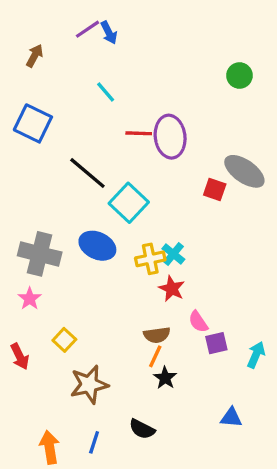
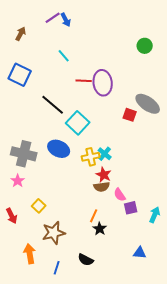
brown semicircle: (157, 335) -> (102, 187), moved
orange arrow: (49, 447) -> (30, 254), moved

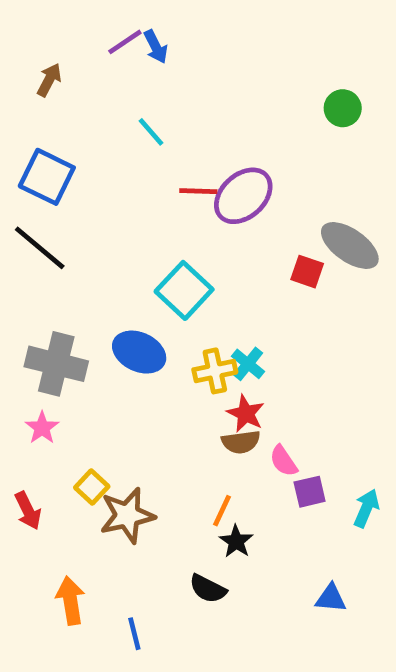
purple ellipse: (103, 83) -> (243, 196), turned 55
black line: (53, 105) -> (40, 248), moved
brown star: (54, 233) -> (127, 515), moved
black semicircle: (86, 260) -> (208, 589), moved
blue line: (57, 268) -> (134, 634), turned -32

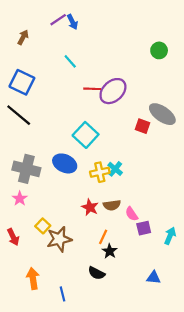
red star: (246, 414) -> (90, 207), moved

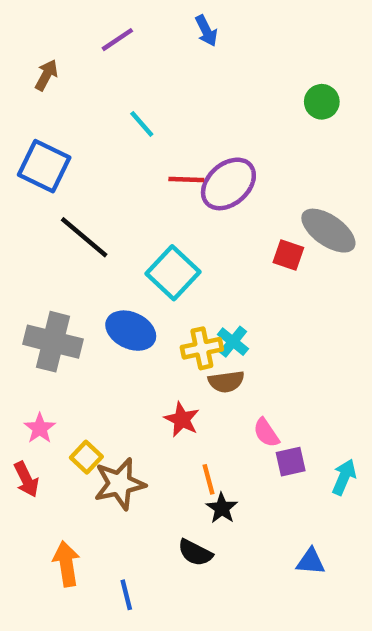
blue arrow: (72, 22) -> (206, 31), moved
black line: (19, 115) -> (84, 237), moved
pink star: (20, 199) -> (40, 428), moved
brown semicircle: (112, 205) -> (226, 382), moved
orange line: (103, 237) -> (208, 479), turned -40

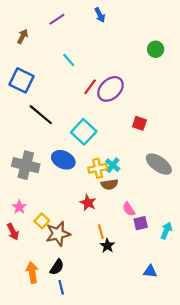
red line: (186, 179) -> (90, 87), turned -56
gray ellipse: (328, 231) -> (159, 164), moved
black semicircle: (195, 553) -> (57, 267), moved, turned -84

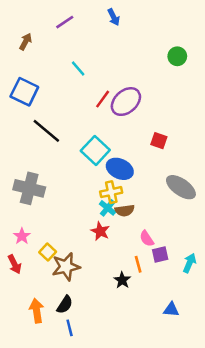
blue ellipse: (63, 160) -> (120, 169), moved
cyan cross: (113, 165) -> (108, 208), moved
orange line: (101, 232) -> (138, 264), moved

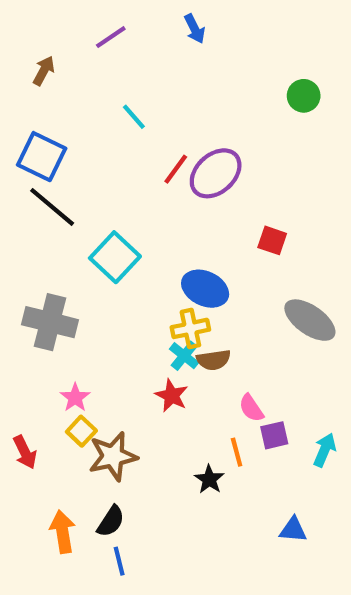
black line: (46, 131) -> (52, 207), moved
cyan square: (95, 150) -> (115, 257), moved
pink star: (22, 236) -> (75, 398), moved

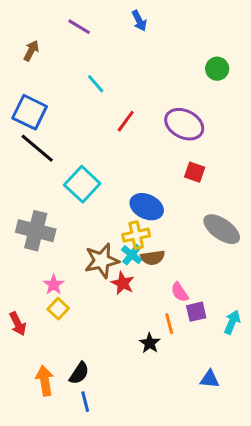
purple line: (111, 37) -> (79, 27), turned 65
purple ellipse: (216, 173) -> (184, 124), moved, turned 69
brown star: (113, 456) -> (102, 261), moved

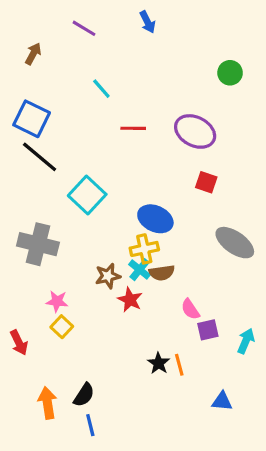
red line: (126, 121) -> (133, 128), turned 55
brown star: (102, 261) -> (108, 276), size x0.7
pink star: (54, 285) -> (57, 301), turned -30
orange line: (169, 324) -> (179, 365), moved

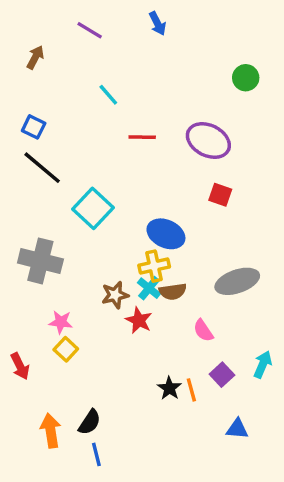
blue square: (32, 119) -> (34, 127), size x0.6
gray ellipse: (235, 243) -> (237, 281), moved, turned -54
purple square: (208, 330) -> (222, 375), moved, turned -30

